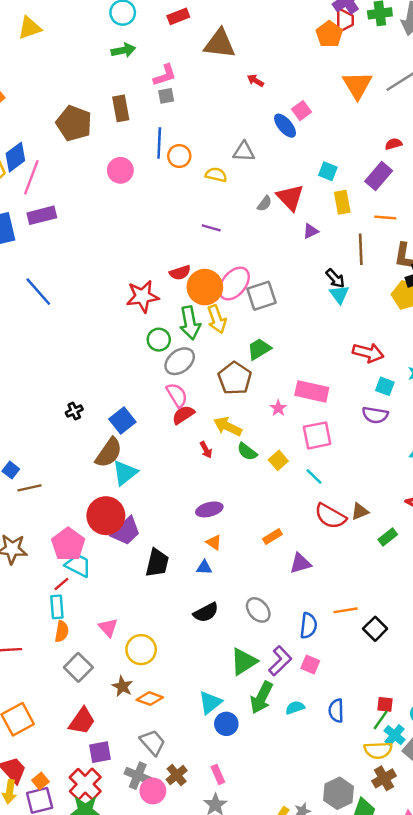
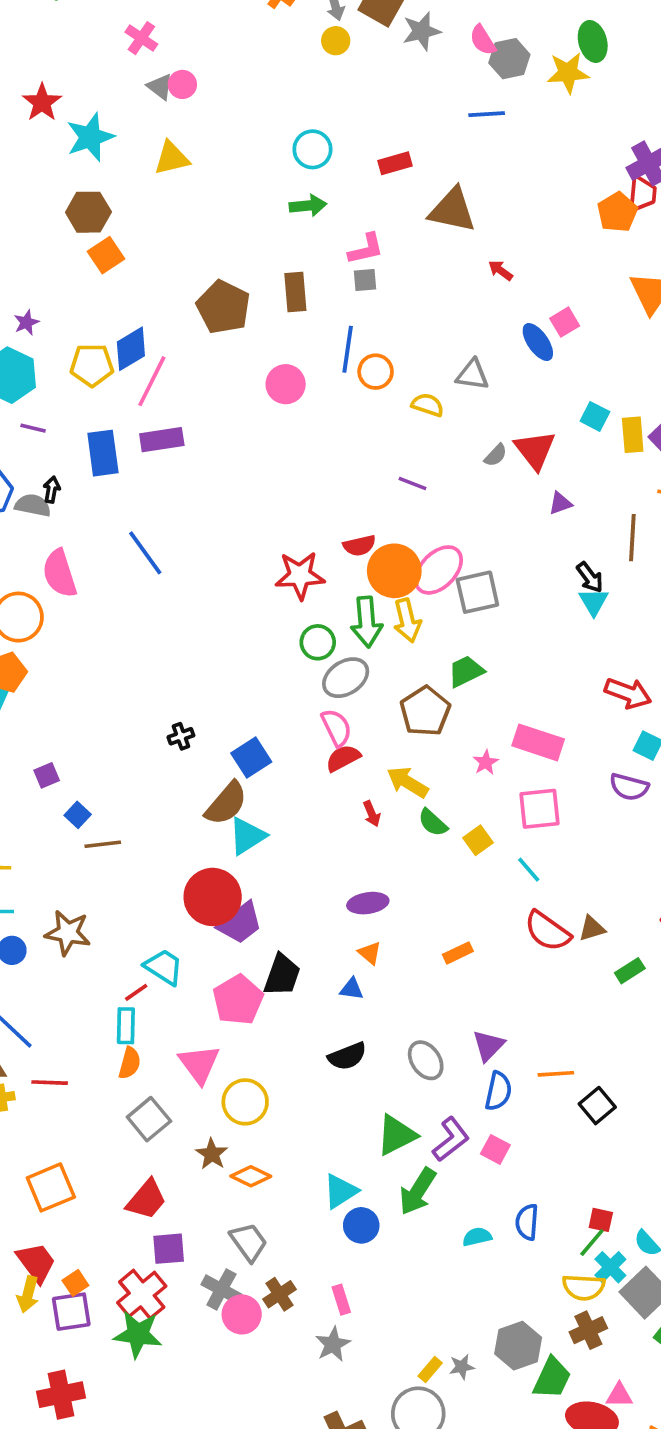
yellow rectangle: (342, 202) -> (633, 435), moved
pink pentagon: (68, 544) -> (238, 1000), moved
purple triangle: (300, 563) -> (488, 1046), moved, turned -35
pink triangle: (108, 627) -> (199, 1064), size x1.4
cyan semicircle: (295, 708) -> (477, 1237), moved

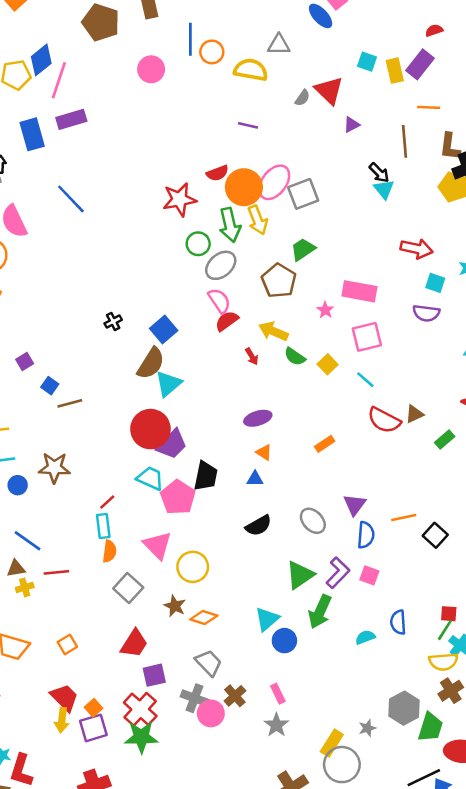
yellow semicircle: (428, 405) -> (251, 70), size x1.5
cyan trapezoid: (164, 967) -> (150, 478), moved
orange square: (51, 1187) -> (67, 644), size x0.6
yellow rectangle: (430, 1370) -> (332, 743), moved, size x1.5

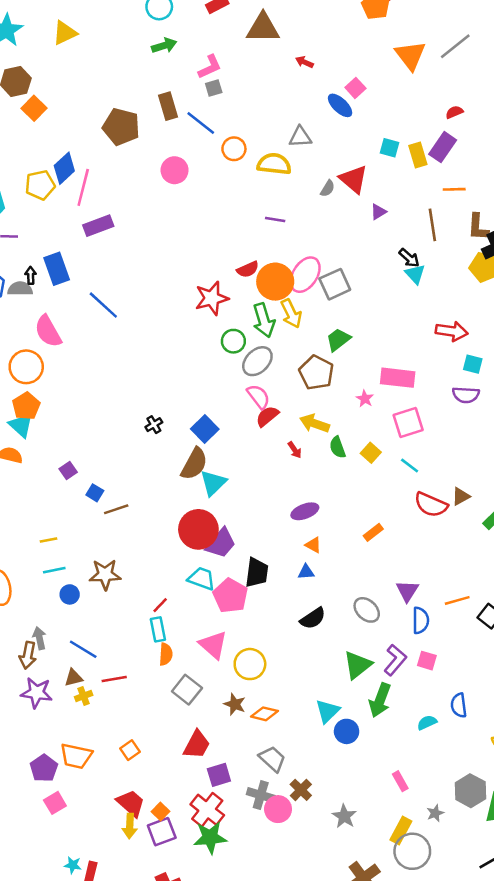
blue line: (190, 39) -> (201, 123), moved, turned -48
blue rectangle: (32, 134) -> (57, 269), moved
green semicircle: (295, 357) -> (338, 447), turned 40
pink rectangle: (278, 694) -> (400, 781), moved

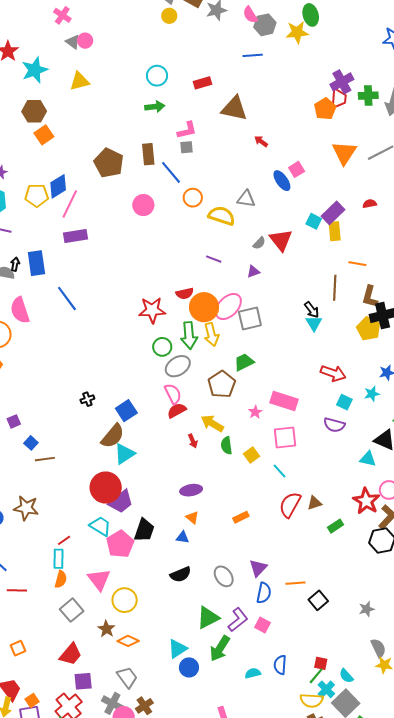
purple rectangle: (443, 147) -> (333, 213), moved
purple triangle: (378, 212) -> (253, 272), moved
red semicircle: (431, 505) -> (290, 505), turned 84

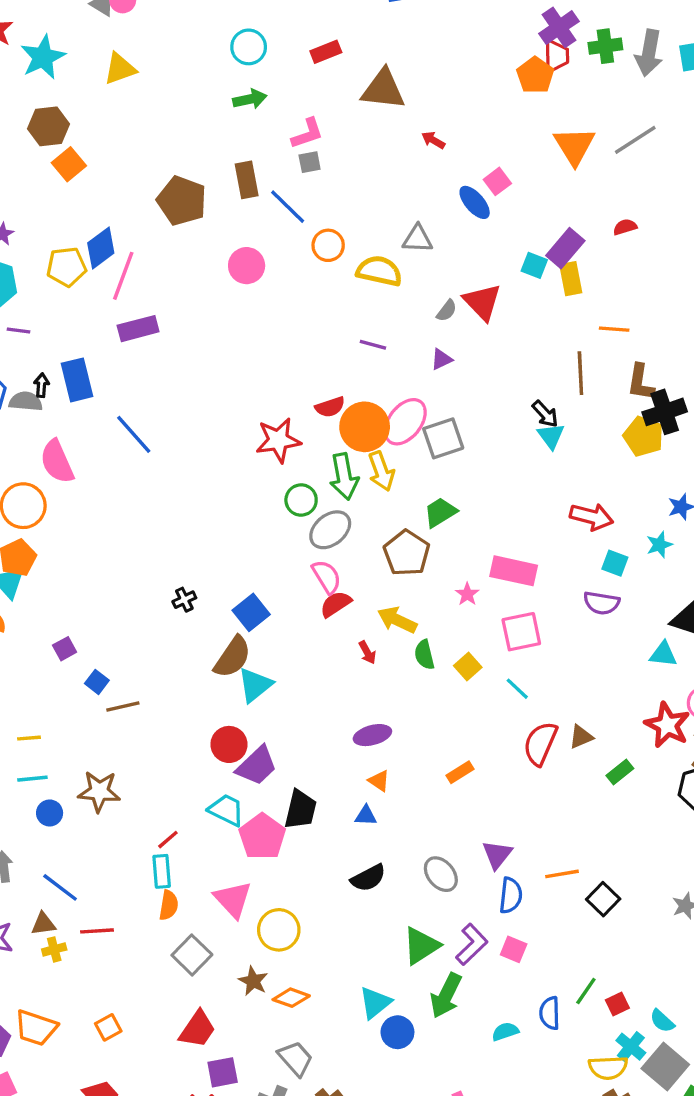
red circle: (106, 488) -> (229, 744), size x0.7
red square: (321, 663) -> (617, 1004), turned -32
green line: (316, 676) -> (586, 991), moved

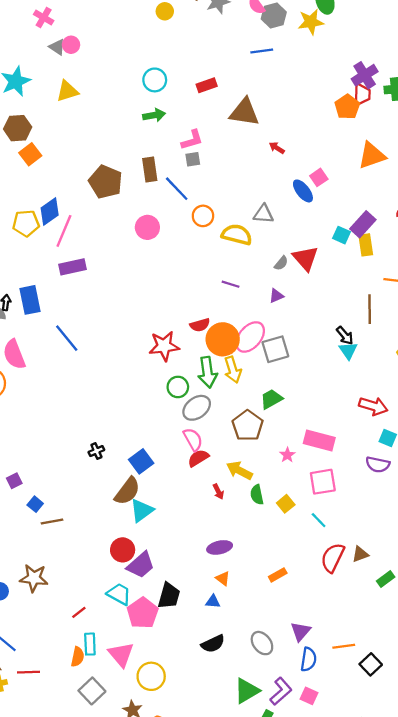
orange triangle: (574, 146) -> (372, 155), turned 40
cyan rectangle: (162, 871) -> (90, 644), moved

